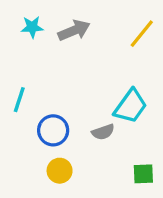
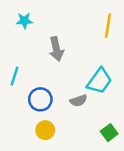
gray arrow: (74, 30) -> (56, 49), moved, turned 100
yellow line: (142, 34) -> (108, 26), turned -30
green square: (143, 174) -> (109, 133), turned -35

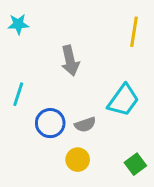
cyan star: (24, 21) -> (18, 24), moved
gray semicircle: (78, 101) -> (85, 125), moved
yellow circle: (45, 130) -> (78, 160), moved

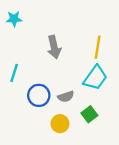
yellow line: (134, 32) -> (98, 47), moved
green square: (135, 164) -> (89, 114), moved

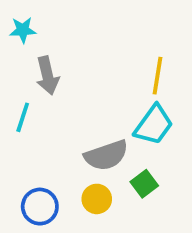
gray arrow: (54, 47) -> (47, 76), moved
blue circle: (39, 95) -> (40, 207), moved
gray semicircle: (66, 97) -> (106, 155), size x1.6

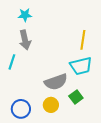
cyan star: (23, 30) -> (25, 15), moved
cyan trapezoid: (154, 125) -> (81, 66), turned 40

